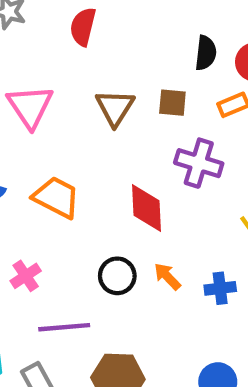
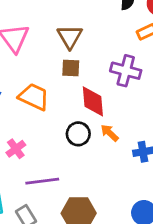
brown square: (172, 103) -> (71, 68), moved
black circle: (117, 276) -> (78, 134), moved
orange arrow: (167, 276) -> (110, 133), moved

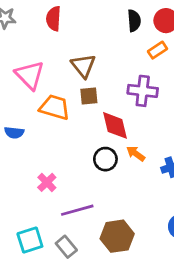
orange trapezoid: (34, 97) -> (55, 107), moved

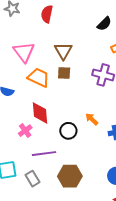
black semicircle: (134, 21) -> (104, 24), turned 42
red diamond: (115, 125) -> (40, 113), moved
black circle: (105, 159) -> (68, 131), moved

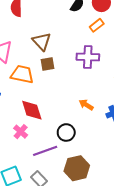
black circle: (68, 131) -> (66, 133), moved

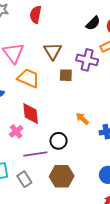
purple cross: (88, 57) -> (87, 60), moved
brown square: (47, 64) -> (66, 75), moved

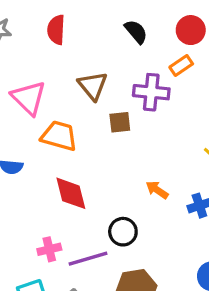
black semicircle: (93, 23) -> (136, 32), moved, turned -77
pink cross: (16, 131) -> (49, 249), moved, turned 32

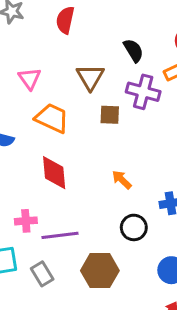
black semicircle: (136, 32) -> (133, 50), moved
pink triangle: (29, 98) -> (30, 78), size x0.7
orange arrow: (157, 190) -> (122, 180), moved
black circle: (123, 232) -> (134, 227), moved

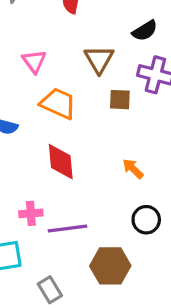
black semicircle: (133, 50) -> (145, 31), turned 90
gray rectangle: (42, 274) -> (50, 290), moved

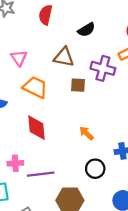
black semicircle: (145, 31) -> (86, 30), moved
brown triangle: (99, 59) -> (64, 57), turned -50

